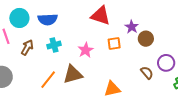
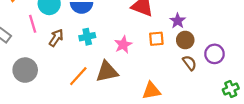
brown circle: (146, 39) -> (185, 40), moved
purple circle: (166, 63) -> (214, 54), moved
brown semicircle: (147, 73) -> (190, 63), moved

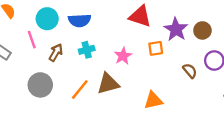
purple star: (178, 21) -> (176, 29), size x1.5
brown circle: (185, 40) -> (202, 30), moved
gray circle: (25, 70) -> (40, 85), moved

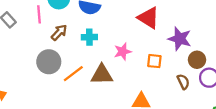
purple star: (176, 29) -> (180, 39), turned -30
brown circle: (202, 30) -> (197, 60), moved
orange square: (156, 48) -> (154, 61), moved
gray circle: (40, 85) -> (49, 62), moved

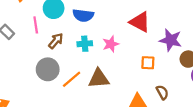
pink star: (123, 52) -> (111, 44), moved
brown semicircle: (183, 82) -> (162, 92), moved

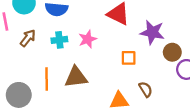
gray circle: (48, 69) -> (19, 95), moved
orange line: (72, 79) -> (47, 79), turned -48

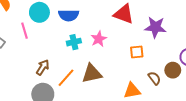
brown arrow: (28, 38) -> (43, 67), moved
brown circle: (172, 52) -> (173, 70), moved
orange line: (47, 79) -> (66, 78), turned 48

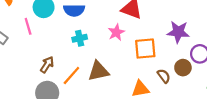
purple star: (155, 27) -> (178, 32), moved
pink star: (99, 39) -> (116, 32), moved
orange square: (137, 52) -> (145, 49), size x1.5

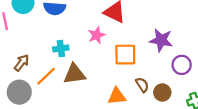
cyan cross: (80, 38) -> (61, 48), moved
brown circle: (183, 68) -> (162, 92), moved

